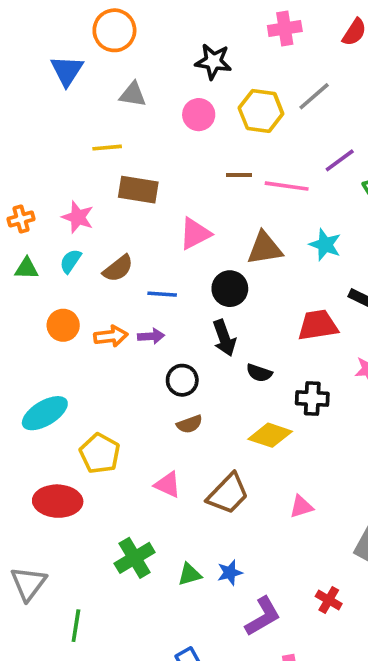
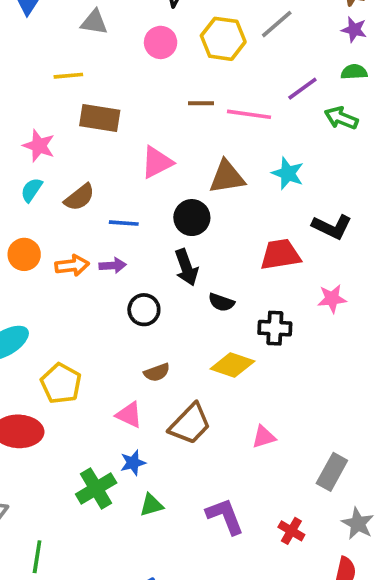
brown semicircle: (190, 424) -> (157, 372), moved
blue star: (230, 573) -> (133, 463), moved
purple L-shape: (263, 616) -> (225, 516), moved, turned -81

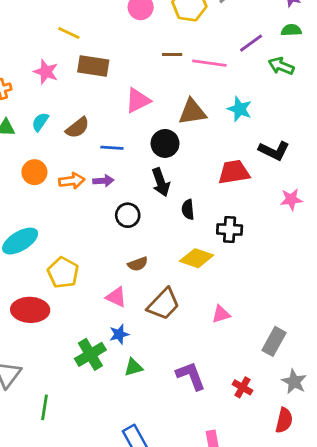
yellow line: (68, 76) -> (69, 33), turned 30
pink star: (39, 146) -> (46, 72), moved
pink star: (332, 299) -> (291, 199), moved
black semicircle: (221, 302) -> (188, 209), turned 66

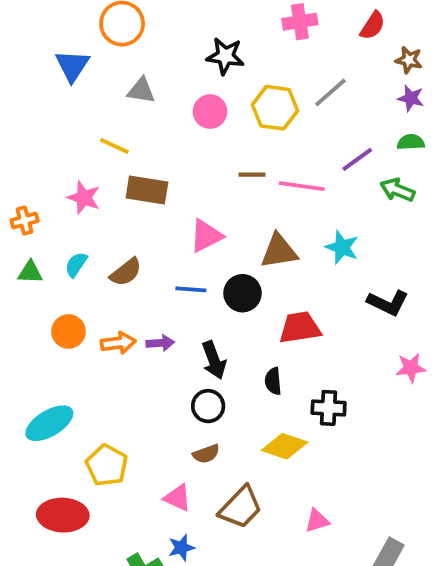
blue line: (112, 148) -> (191, 289), moved
red trapezoid: (234, 172) -> (300, 328), moved
black arrow: (161, 182) -> (214, 360), moved
black circle: (128, 215) -> (208, 406), moved

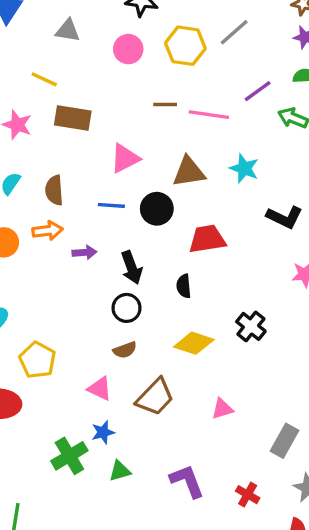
brown semicircle: (126, 272) -> (54, 190), turned 124
orange arrow: (118, 343) -> (48, 231), moved
black cross: (329, 408) -> (251, 326), moved, turned 36

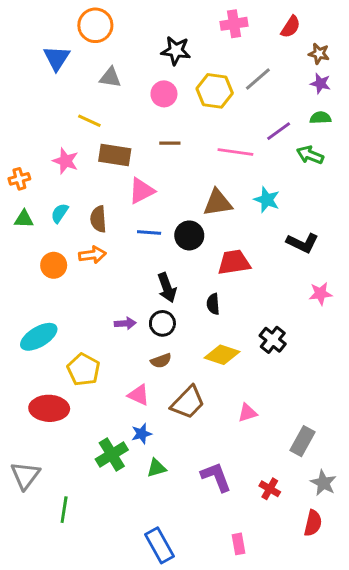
brown line: (165, 105) -> (170, 143), moved
pink triangle: (125, 158) -> (142, 191), moved
purple arrow: (85, 252) -> (125, 323), moved

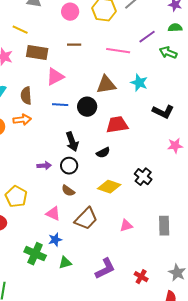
black semicircle: (213, 304) -> (103, 153), turned -112
brown semicircle: (161, 361) -> (68, 191), turned 56
gray rectangle: (303, 441) -> (164, 226), moved, turned -30
green cross: (112, 455) -> (35, 254), turned -35
purple L-shape: (216, 477) -> (105, 269), turned 85

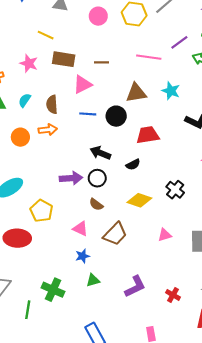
brown line: (74, 45) -> (101, 62), moved
black arrow: (72, 142) -> (100, 153), turned 132
purple arrow: (44, 166) -> (71, 178), size x1.5
pink triangle: (126, 226) -> (165, 235), moved
green cross: (35, 254) -> (53, 290), moved

